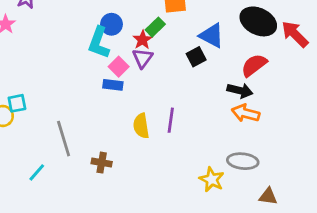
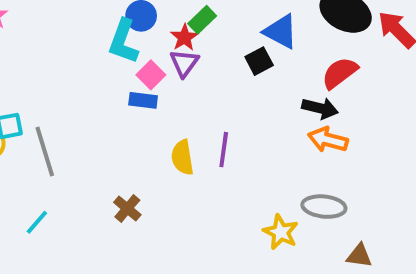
gray line: (64, 139) -> (45, 151), moved
brown cross: (102, 163) -> (127, 209), turned 30

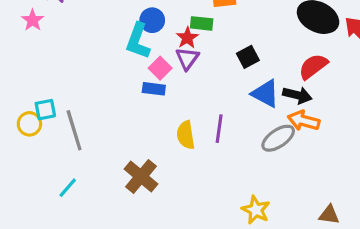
green rectangle: (202, 20) -> (202, 23), turned 50
blue triangle: (281, 32) -> (265, 94), moved
gray ellipse: (324, 207) -> (278, 138), moved, turned -40
brown cross: (127, 209) -> (141, 176), size x1.5
yellow star: (281, 232) -> (256, 210), moved

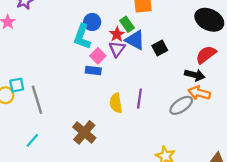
green rectangle: (202, 23) -> (127, 24), turned 49
blue triangle: (265, 94) -> (135, 40), moved

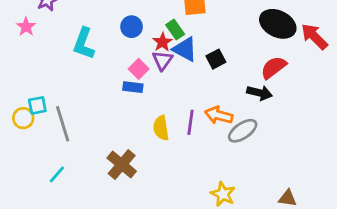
cyan L-shape: (82, 37) -> (84, 44), moved
orange arrow: (199, 93) -> (219, 115), moved

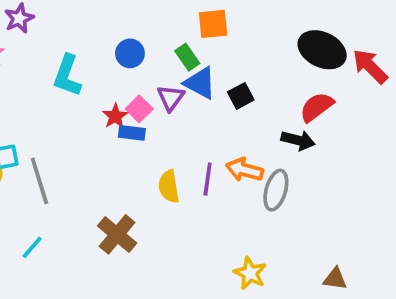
red star: (162, 42) -> (115, 116), moved
gray ellipse: (243, 131) -> (276, 190), turned -40

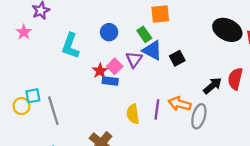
red semicircle: (317, 107) -> (235, 79), moved, turned -40
black arrow: (298, 140) -> (213, 86), turned -54

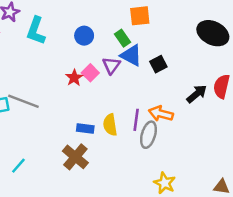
cyan L-shape: (70, 46) -> (36, 31), moved
blue rectangle: (110, 81) -> (85, 128), moved
gray line: (53, 111) -> (23, 101), moved, turned -52
gray ellipse: (199, 116) -> (148, 135), moved

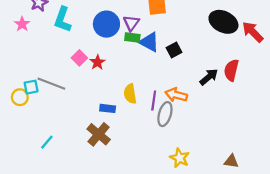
blue circle: (84, 36) -> (106, 24), size x1.5
green rectangle: (122, 38) -> (132, 38), moved, turned -48
purple triangle: (111, 65) -> (131, 23), moved
pink square: (90, 73) -> (79, 58), moved
yellow semicircle: (110, 125) -> (130, 94), moved

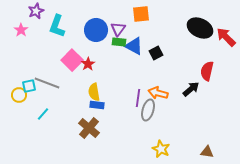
pink square: (79, 58) -> (72, 60), size x1.5
black arrow: (209, 77) -> (191, 89), moved
yellow semicircle: (130, 94) -> (94, 92), moved
cyan line: (47, 142) -> (43, 114), moved

